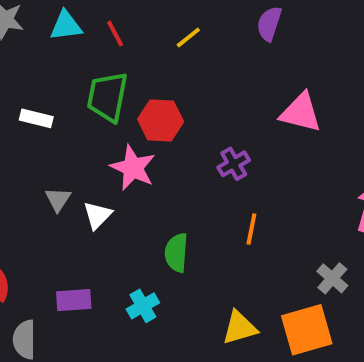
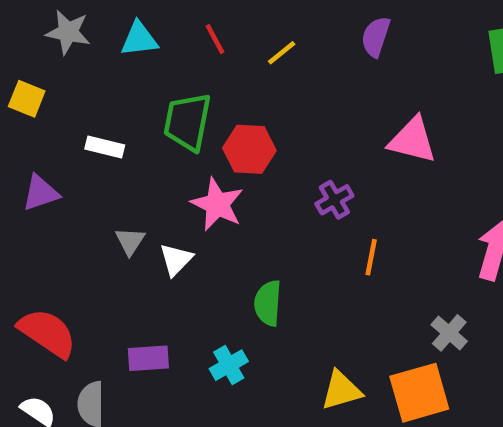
red line: (115, 34) -> (215, 39), moved
orange line: (251, 229) -> (371, 257), moved

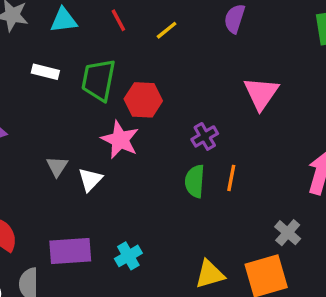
pink triangle: (412, 140) -> (261, 93), turned 51
white rectangle: (105, 147) -> (45, 72), moved
green semicircle: (268, 303) -> (195, 181), moved
purple rectangle: (148, 358) -> (70, 251), size x1.4

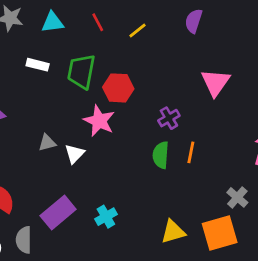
gray triangle: (57, 166) -> (47, 143), turned 42
purple rectangle: (70, 251) -> (58, 213), turned -36

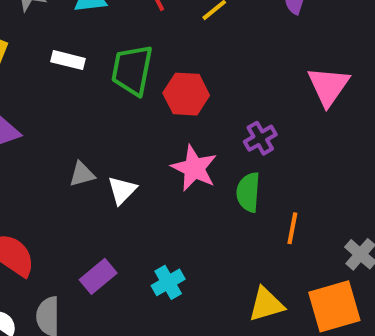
pink star: (99, 121) -> (194, 168), moved
orange line: (191, 152) -> (292, 228), moved
purple rectangle: (58, 213) -> (98, 276), size x0.7

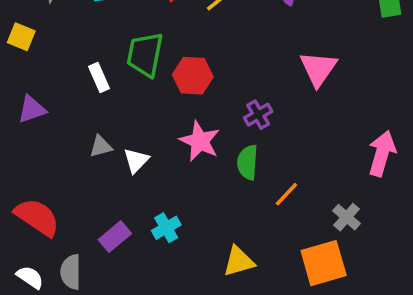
white rectangle: (68, 60) -> (99, 77), moved, turned 52
orange line: (292, 228) -> (286, 194), turned 32
cyan cross: (168, 282) -> (166, 228), moved
yellow triangle: (266, 304) -> (239, 261), moved

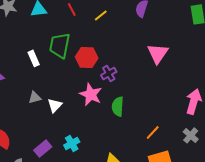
purple cross: (258, 115) -> (109, 73), moved
orange line: (286, 194) -> (153, 132), moved
gray cross: (347, 217) -> (191, 135), moved

